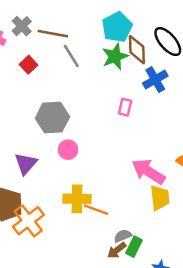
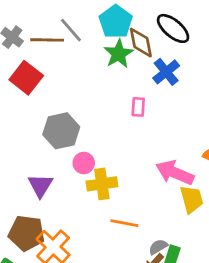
gray line: (71, 56) -> (71, 30), moved
red square: (29, 65) -> (26, 78), size x1.6
yellow cross: (77, 199) -> (102, 184), moved

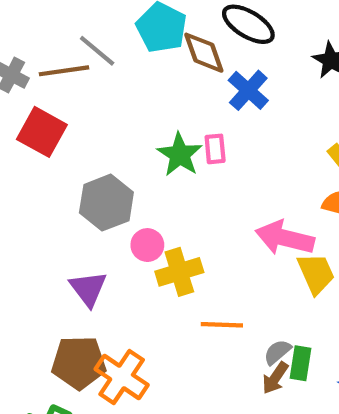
green star: (119, 54) -> (180, 155), moved

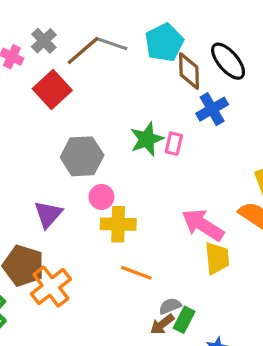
gray line: (97, 51) -> (112, 44), turned -40
brown line: (64, 71) -> (83, 50), turned -51

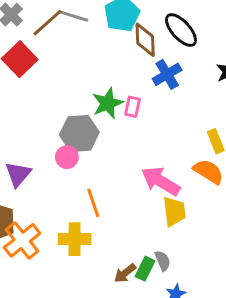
gray hexagon: (82, 156) -> (79, 134), moved
yellow cross: (118, 224) -> (75, 239), moved
orange line: (136, 273) -> (93, 203), moved, turned 52
gray semicircle: (170, 306) -> (163, 261), moved, turned 90

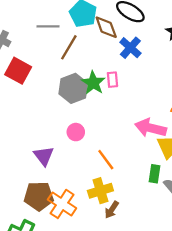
brown line: (47, 23) -> (69, 47), moved
gray hexagon: (79, 134) -> (73, 88), moved
green rectangle: (145, 269) -> (155, 174), moved
brown arrow: (125, 273) -> (112, 210), moved

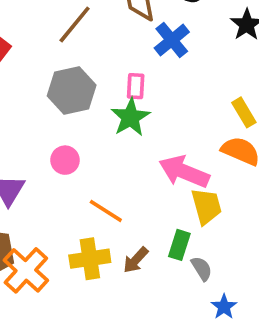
green star: (93, 83) -> (130, 117), moved
orange line: (106, 160) -> (106, 211), turned -30
brown arrow: (112, 210) -> (136, 260), moved

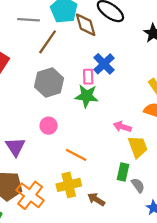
blue cross: (172, 40) -> (104, 64), moved
green star: (130, 117) -> (87, 96), turned -30
pink arrow: (184, 172) -> (122, 127), size x0.6
brown arrow: (136, 260) -> (96, 199), moved, turned 84

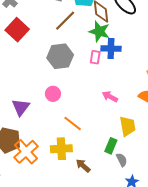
blue cross: (104, 64) -> (111, 49), turned 36
green star: (87, 96) -> (99, 31), moved
pink arrow: (122, 127) -> (110, 97), moved

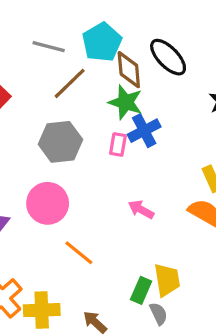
blue cross: (111, 49) -> (144, 131), turned -30
pink circle: (53, 94) -> (48, 203), size x1.6
yellow trapezoid: (128, 126) -> (167, 280), moved
yellow cross: (61, 149) -> (42, 310), moved

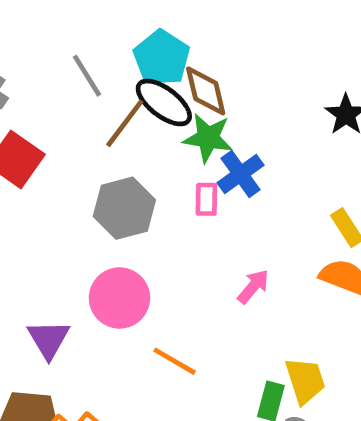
gray line: (49, 47) -> (87, 76), turned 52
black ellipse: (168, 57) -> (164, 102), moved
pink arrow: (141, 210) -> (253, 286), turned 110

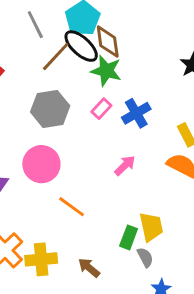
blue cross: (240, 174) -> (136, 113), moved
pink rectangle: (206, 199) -> (101, 109), turned 36

